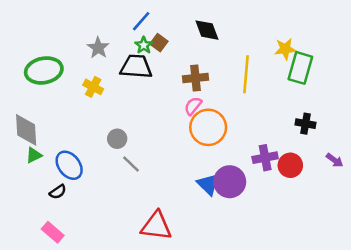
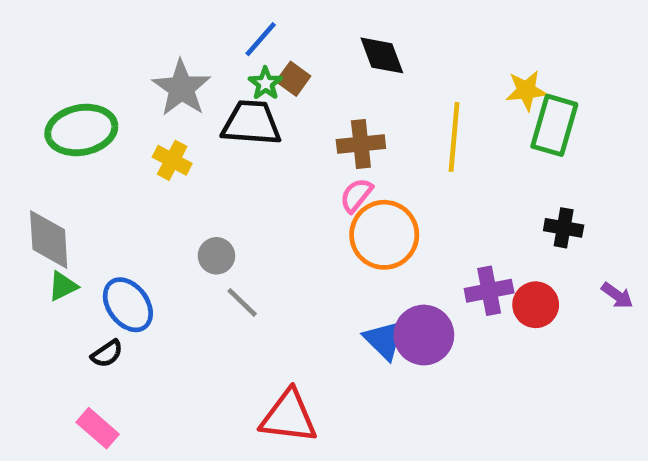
gray star: (98, 48) -> (182, 88), size x1.4

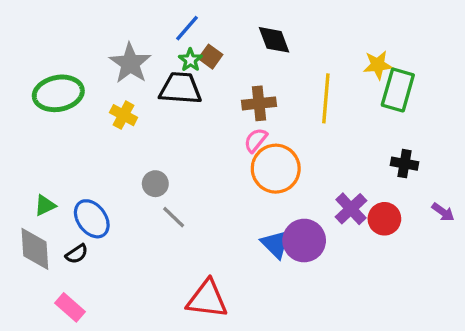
gray diamond: (49, 239) -> (35, 249), moved
purple cross: (489, 291) -> (351, 209), turned -32

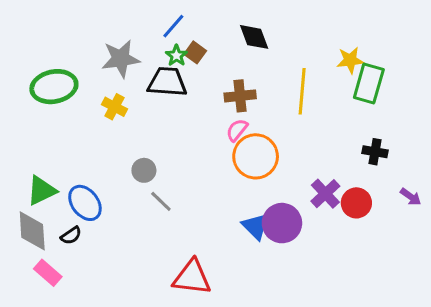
gray star: (130, 63) -> (121, 59), turned 30
green triangle: (45, 205) -> (42, 191), size x1.5
pink rectangle: (70, 307) -> (48, 273), moved

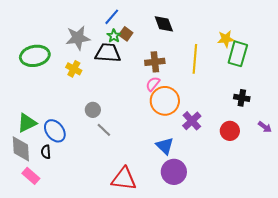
purple cross: (325, 194) -> (192, 121), moved
purple circle: (282, 223) -> (174, 172), moved
black semicircle: (71, 235) -> (46, 152), turned 120

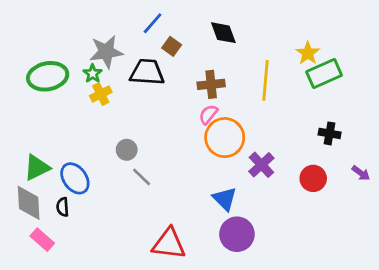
green star: (114, 36) -> (93, 74), moved
yellow star: (226, 39) -> (308, 53), turned -30
green rectangle: (238, 54) -> (324, 74), turned 50
yellow cross: (74, 69) -> (101, 94), turned 35

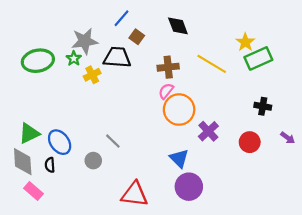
yellow line: (266, 80) -> (212, 64), turned -64
yellow cross: (101, 94) -> (92, 75), moved
gray circle: (127, 150) -> (93, 161), moved

